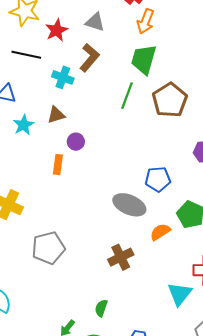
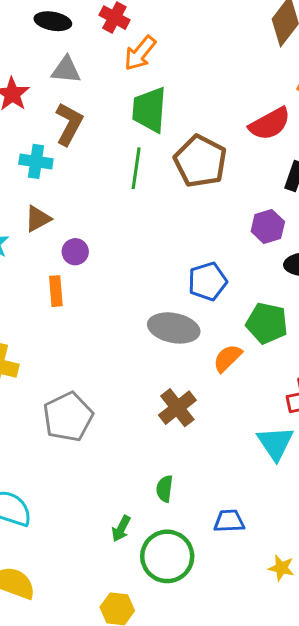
orange arrow: (145, 21) -> (140, 53), turned 30

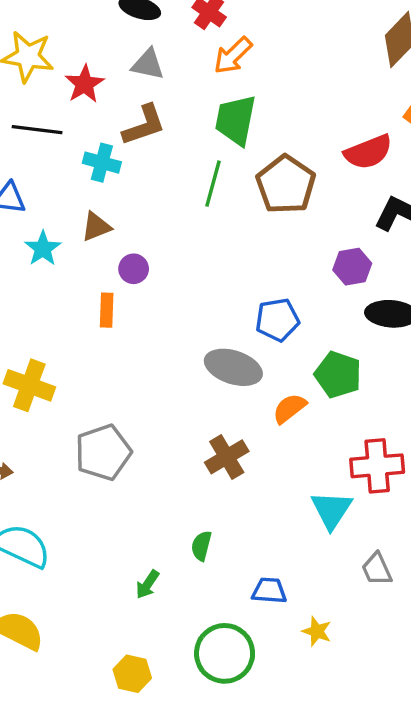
brown L-shape: (69, 124) -> (144, 125), turned 36
green circle: (167, 556) -> (225, 653), moved
yellow star: (281, 568) -> (317, 631), moved

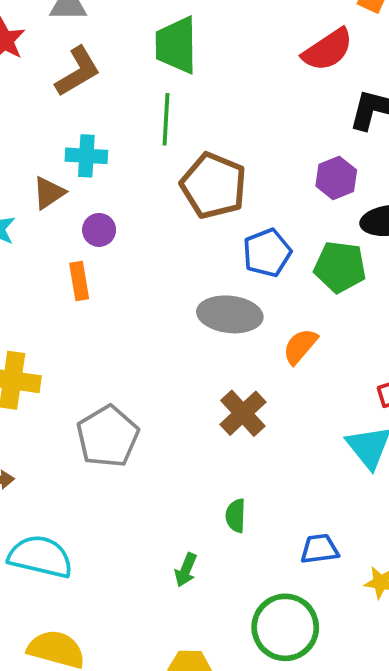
cyan cross: (102, 163) -> (86, 156), moved
brown pentagon: (286, 185) -> (214, 186), moved
green pentagon: (338, 375) -> (340, 267), moved

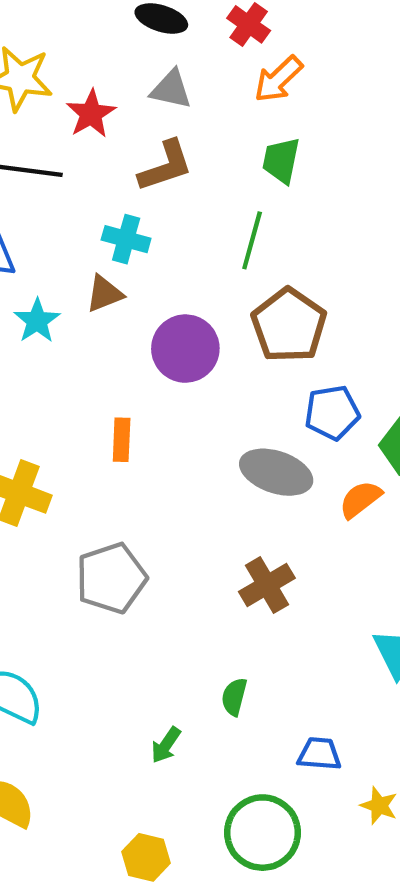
green trapezoid: (176, 45) -> (281, 160), size x0.7
cyan cross: (86, 156) -> (126, 239), moved
purple circle: (99, 230) -> (185, 349), moved, size x1.8
orange rectangle: (79, 281) -> (122, 440), moved
orange semicircle: (300, 346) -> (360, 499), moved

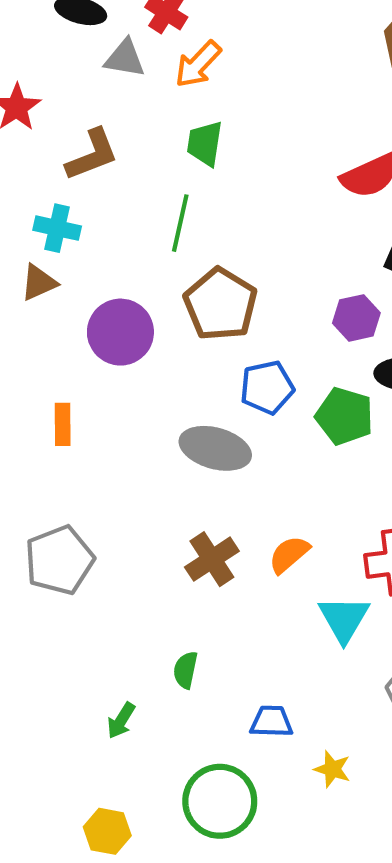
gray triangle: (171, 89) -> (125, 58), moved
orange semicircle: (360, 499) -> (289, 554), moved

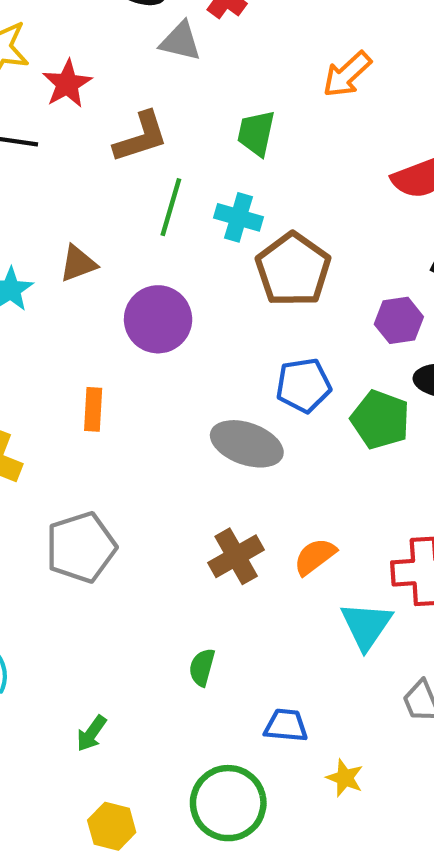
orange arrow: (198, 64) -> (347, 74), moved
green line: (180, 223) -> (171, 207), moved
cyan cross: (57, 228) -> (239, 217), moved
brown pentagon: (221, 304) -> (293, 270), moved
green arrow: (121, 721) -> (91, 733), moved

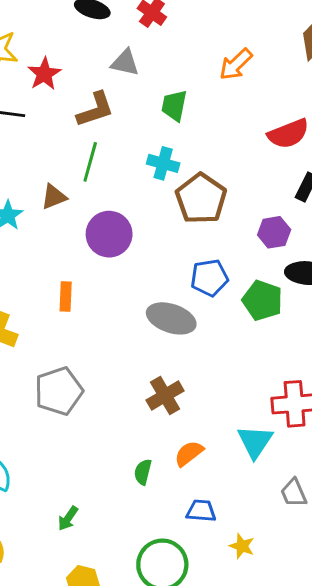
gray triangle: (180, 41) -> (125, 63), moved
green line: (171, 207) -> (90, 162), moved
orange semicircle: (315, 557) -> (189, 453), moved

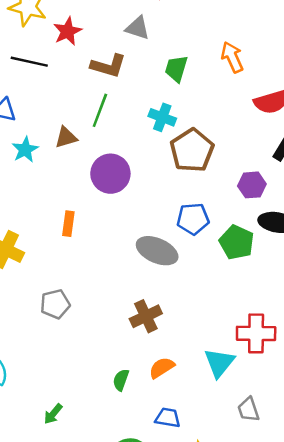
orange arrow: (236, 64) -> (232, 57), moved, turned 104
brown L-shape: (95, 110) -> (108, 66), turned 30
gray pentagon: (59, 391) -> (55, 304), size x0.7

